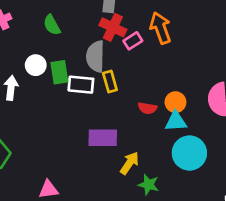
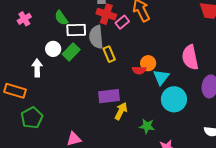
green rectangle: (59, 72) -> (71, 52), turned 60
white rectangle: (81, 85) -> (76, 30), moved
orange circle: (175, 102) -> (148, 63), moved
cyan triangle: (176, 121) -> (161, 77), turned -42
yellow arrow: (129, 163) -> (121, 111), moved

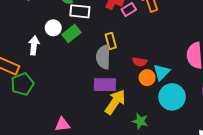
gray semicircle: (96, 37) -> (103, 57), moved
orange circle: (148, 63) -> (147, 78), moved
yellow arrow: (121, 111) -> (115, 102), size x1.4
green pentagon: (32, 118) -> (22, 84), moved

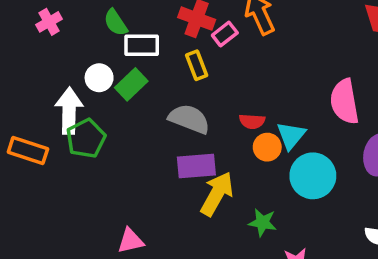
yellow rectangle: (111, 41) -> (197, 65), moved
white arrow: (34, 45) -> (69, 111), size x1.4
gray semicircle: (103, 57) -> (189, 119), turned 115
green pentagon: (22, 84) -> (86, 138), moved

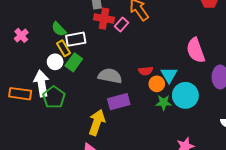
yellow rectangle: (197, 65) -> (64, 48), moved
orange rectangle: (28, 151) -> (20, 94), moved
yellow arrow: (217, 194) -> (97, 122), moved
green star: (263, 222) -> (164, 103), moved

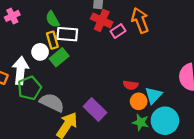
gray semicircle: (110, 76) -> (52, 103), moved
purple rectangle: (119, 102) -> (95, 110), turned 45

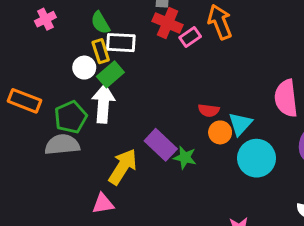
white arrow: (20, 71) -> (103, 104), moved
gray semicircle: (52, 103) -> (62, 145), moved, turned -30
green star: (141, 122) -> (185, 158), moved

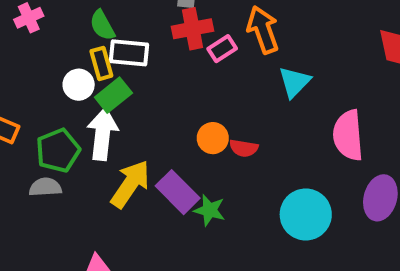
red cross: (168, 23) -> (193, 29), turned -36
cyan triangle: (240, 124) -> (294, 82), moved
orange circle: (220, 132) -> (213, 138), moved
gray semicircle: (62, 145) -> (45, 187), size x0.7
yellow arrow: (123, 167) -> (130, 184), moved

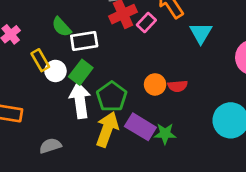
yellow rectangle: (101, 63) -> (40, 60), moved
green pentagon: (58, 151) -> (112, 97), moved

